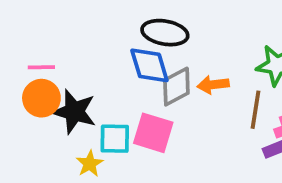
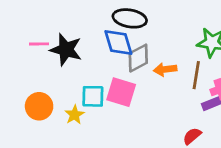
orange arrow: (213, 85) -> (165, 69), moved
orange circle: (41, 98) -> (39, 106), moved
black star: (74, 112) -> (66, 50), moved

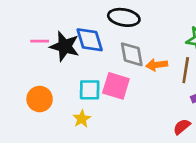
blue diamond: (118, 43) -> (90, 40), moved
gray diamond: (138, 58) -> (132, 54), turned -72
yellow star: (74, 115) -> (82, 119), moved

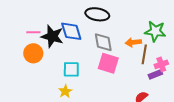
orange arrow: (157, 65) -> (133, 42), moved
pink square: (116, 86) -> (108, 63), moved
orange circle: (40, 99) -> (33, 53), moved

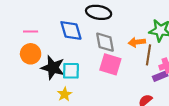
black star: (52, 36) -> (53, 68), moved

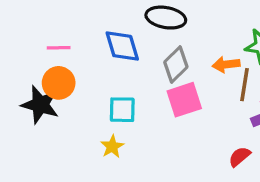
gray diamond: (105, 42) -> (176, 64), turned 55
pink square: (110, 64) -> (184, 100), turned -35
black star: (53, 68) -> (40, 105), moved

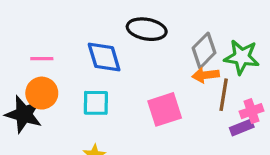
gray diamond: (176, 64) -> (204, 50), moved
cyan square: (122, 110) -> (96, 103), moved

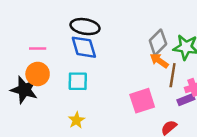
black ellipse: (147, 29) -> (85, 27), moved
orange arrow: (206, 75) -> (159, 61), turned 42
pink square: (165, 109) -> (142, 101), moved

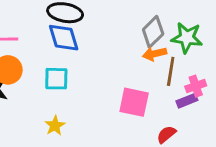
orange arrow: (159, 61) -> (155, 54), turned -48
pink square: (142, 101) -> (134, 102), turned 30

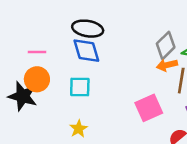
pink square: (134, 102) -> (149, 108), turned -36

